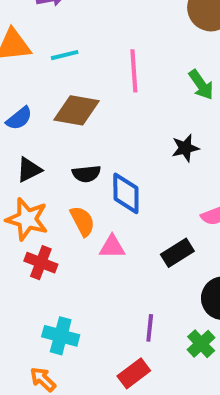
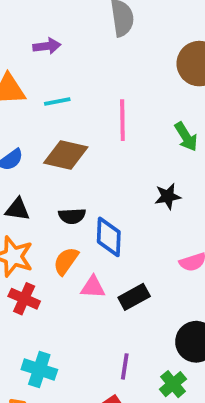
black triangle: (29, 170) -> (17, 209), turned 32
orange semicircle: (82, 221) -> (66, 261), turned -120
black rectangle: (177, 253) -> (134, 297), moved

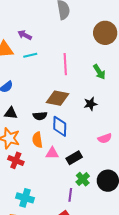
purple arrow: (47, 46) -> (25, 35), moved, turned -144
brown diamond: (66, 155) -> (57, 98), moved
orange semicircle: (66, 261) -> (37, 140), turned -42
green cross: (173, 384) -> (83, 179), moved

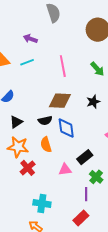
purple arrow: (25, 35) -> (30, 39), moved
black triangle: (11, 113) -> (16, 122), turned -32
pink triangle: (52, 153) -> (65, 169), moved
red cross: (16, 160) -> (28, 168), turned 35

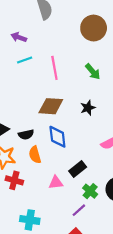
cyan line: (27, 62) -> (25, 60), moved
black semicircle: (45, 121) -> (26, 135), moved
red cross: (28, 168) -> (14, 180), turned -35
purple line: (86, 194) -> (79, 210), turned 48

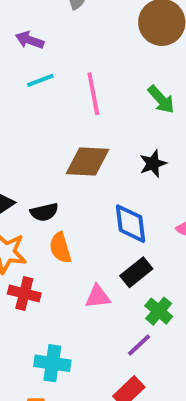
blue diamond: (57, 137) -> (130, 224), moved

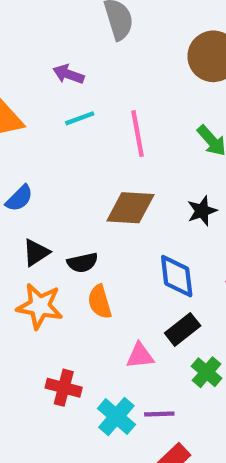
red cross: (24, 294) -> (64, 388), moved
purple line: (139, 345) -> (159, 414), moved, turned 40
cyan cross: (52, 363) -> (116, 416), moved, turned 32

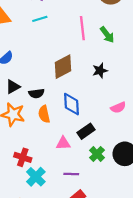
pink line: (138, 134) -> (82, 28), moved
brown diamond: (130, 208) -> (63, 67), turned -35
blue diamond: (177, 276) -> (71, 104), moved
cyan cross: (116, 416) -> (36, 177), moved

